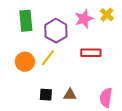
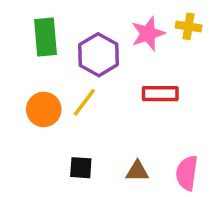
yellow cross: (107, 15) -> (189, 26), turned -32
brown triangle: (70, 95) -> (137, 171), moved

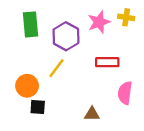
orange circle: (44, 109) -> (27, 86), moved
black square: (81, 168) -> (38, 107), moved
pink semicircle: (187, 173) -> (125, 93), moved

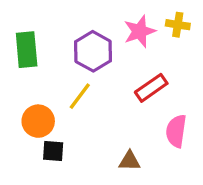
green rectangle: (31, 24) -> (27, 50), moved
red rectangle: (107, 62) -> (151, 88), turned -35

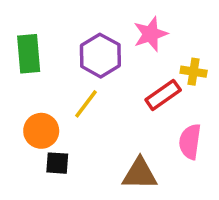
yellow cross: (178, 25) -> (194, 72), moved
brown triangle: (130, 161) -> (140, 174), size x1.5

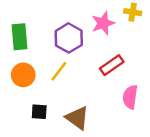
yellow cross: (194, 72) -> (133, 12), moved
orange circle: (41, 131) -> (23, 75), moved
brown triangle: (140, 174) -> (77, 118), moved, turned 35

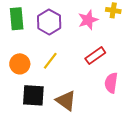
green rectangle: (20, 37) -> (17, 19), moved
purple hexagon: (69, 38) -> (49, 22), moved
black square: (39, 112) -> (33, 95), size x1.6

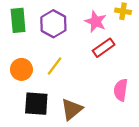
pink star: (88, 20) -> (96, 22), turned -30
red rectangle: (95, 56) -> (104, 48), moved
brown triangle: (66, 101) -> (72, 109), turned 45

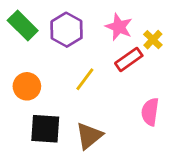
yellow cross: (123, 11) -> (153, 40), moved, turned 35
green rectangle: (18, 20) -> (23, 25), turned -40
yellow line: (55, 66) -> (85, 79), moved

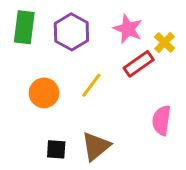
green rectangle: (23, 25) -> (24, 27), turned 52
orange circle: (27, 86) -> (44, 93), moved
black square: (45, 129) -> (56, 149), moved, size x0.6

